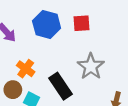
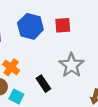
black rectangle: (61, 86) -> (43, 84), size x0.7

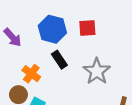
black rectangle: (43, 84) -> (59, 60), moved

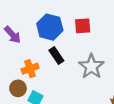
orange cross: (31, 74) -> (30, 69), turned 35

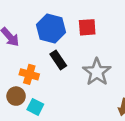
orange cross: (30, 69) -> (29, 74), turned 35

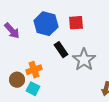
black rectangle: (58, 60) -> (61, 50), moved
orange cross: (29, 74) -> (34, 70), moved, turned -35

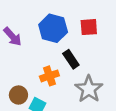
gray star: (84, 60) -> (89, 89), moved
orange cross: (34, 70) -> (49, 76), moved

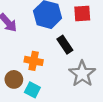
orange cross: (49, 76) -> (34, 61), moved, turned 30

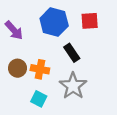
gray star: (82, 74) -> (73, 86), moved
brown circle: (14, 79) -> (17, 68), moved

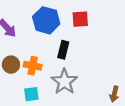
black rectangle: (72, 53) -> (63, 50), turned 48
cyan square: (39, 99) -> (31, 94), turned -35

